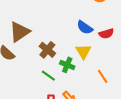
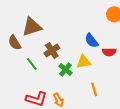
yellow triangle: (83, 51) -> (84, 62), turned 35
green line: (48, 76) -> (32, 64), moved

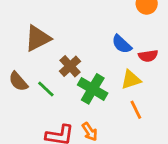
brown semicircle: (15, 43) -> (18, 81), moved
yellow triangle: (84, 62) -> (131, 80), moved
green cross: (66, 69) -> (93, 89), size x1.5

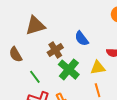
blue semicircle: (122, 44) -> (82, 39), moved
green line: (46, 89) -> (35, 77), moved

